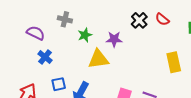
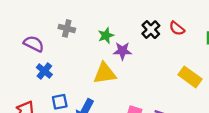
green star: (85, 35) -> (106, 35), moved
yellow rectangle: (174, 62) -> (190, 77), turned -42

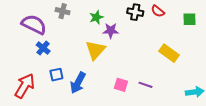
black cross: (151, 30) -> (135, 12), turned -35
purple semicircle: (34, 44) -> (34, 24), size x1.4
yellow triangle: (105, 73) -> (95, 50), turned -40

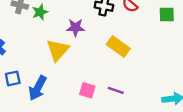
green star: (96, 17) -> (40, 12), moved
yellow rectangle: (169, 53) -> (118, 46), moved

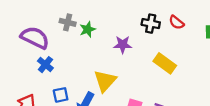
yellow triangle: (58, 50) -> (105, 81), moved

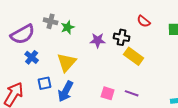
black cross: (151, 24) -> (122, 37), moved
purple semicircle: (35, 38) -> (23, 34), turned 125
yellow triangle: (105, 81) -> (67, 62), moved

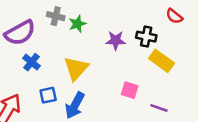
pink square: (108, 93) -> (130, 90), moved

